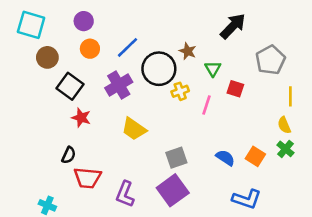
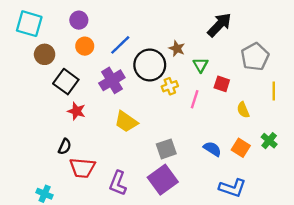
yellow semicircle: (284, 125) -> (243, 110), moved

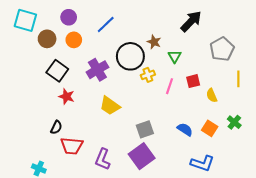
blue line: (120, 45) -> (106, 24), moved
brown circle: (45, 54) -> (47, 39), moved
red square: (222, 84) -> (193, 81), moved, turned -32

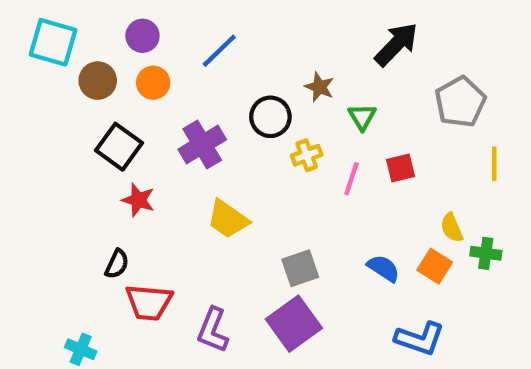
black circle: (130, 56) -> (270, 117), size x0.7
yellow semicircle: (212, 95) -> (452, 228), moved
green cross: (234, 122) -> (486, 253), turned -32

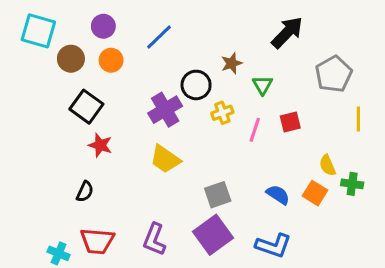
brown star: (319, 87) -> (232, 63), turned 30
purple cross: (202, 145) -> (165, 110), moved
red trapezoid: (149, 302) -> (97, 241), moved
blue L-shape: (420, 339) -> (273, 246), moved

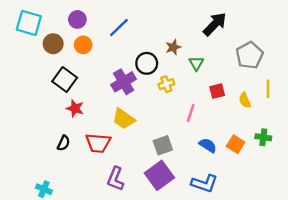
pink line: (255, 130) -> (191, 113), moved
yellow semicircle: (327, 165) -> (245, 100), moved
red trapezoid: (97, 241) -> (98, 143), moved

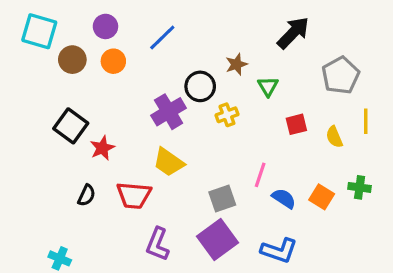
black square: (65, 80) -> (71, 126), moved
red star: (75, 108) -> (102, 148), turned 30
pink line: (191, 113) -> (260, 175), moved

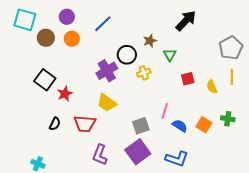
gray pentagon: (341, 75) -> (231, 48), moved

